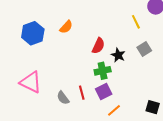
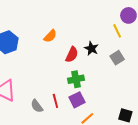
yellow line: (136, 22) -> (117, 31), moved
orange semicircle: (66, 27) -> (50, 36), moved
black star: (118, 55) -> (91, 48), moved

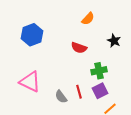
orange semicircle: (50, 36) -> (88, 19), moved
red semicircle: (72, 55) -> (79, 48), moved, turned 84

